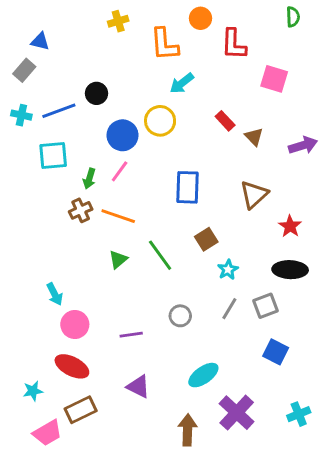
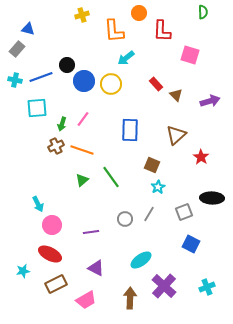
blue circle: (123, 135) -> (84, 81), moved
brown square: (206, 239) -> (152, 165), moved, turned -35
black ellipse: (290, 270) -> (212, 198), moved
gray line: (229, 309) -> (149, 214), moved
pink trapezoid: (47, 433) -> (86, 300), moved

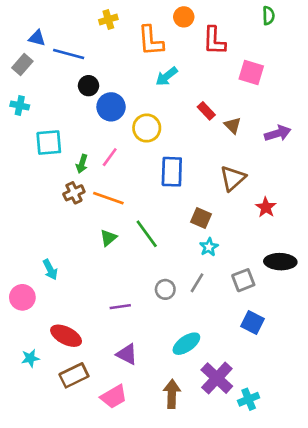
blue line: (41, 77) -> (69, 54), moved, turned 35
yellow circle: (111, 84) -> (147, 128), moved
pink circle: (52, 225) -> (22, 297), moved
cyan cross: (207, 287) -> (249, 399), moved

